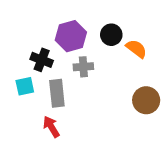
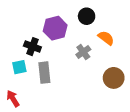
black circle: (111, 35) -> (87, 16), moved
gray cross: (83, 67) -> (83, 52), moved, turned -32
red arrow: (51, 127) -> (13, 99), moved

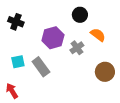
purple hexagon: (55, 28) -> (53, 38), moved
black cross: (32, 47) -> (16, 22), moved
gray rectangle: (44, 73) -> (41, 67), turned -30

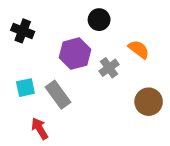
black circle: (80, 15) -> (99, 20), moved
red arrow: (12, 91) -> (40, 129), moved

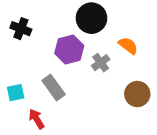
black circle: (99, 20) -> (91, 18), size x1.5
cyan square: (25, 88) -> (16, 93), moved

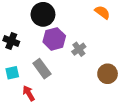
black circle: (91, 18) -> (43, 14), moved
black cross: (21, 29) -> (11, 41), moved
orange semicircle: (128, 46) -> (102, 12), moved

